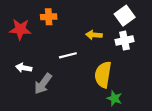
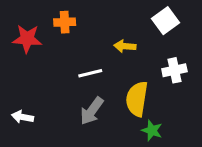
white cross: (125, 41) -> (174, 70), moved
white arrow: (24, 68) -> (23, 117), moved
gray arrow: (43, 84) -> (92, 111), moved

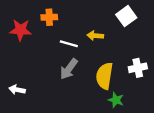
white cross: (174, 70) -> (138, 68), moved
white line: (90, 73) -> (69, 44), moved, turned 30
gray arrow: (92, 111) -> (69, 69), moved

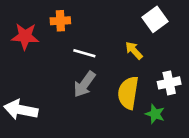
yellow arrow: (95, 36) -> (134, 50), moved, turned 42
white arrow: (17, 90) -> (21, 110), size x1.6
green star: (116, 100) -> (155, 114), moved

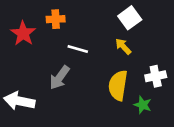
white square: (155, 19) -> (130, 18), moved
red star: (25, 36) -> (23, 33), turned 30
gray arrow: (84, 84) -> (60, 78), moved

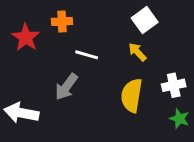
green star: (143, 105) -> (179, 119), moved

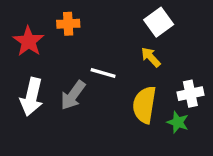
white line: (87, 55) -> (103, 73), moved
white arrow: (21, 113) -> (32, 97), moved, turned -88
green star: (179, 119) -> (178, 122), moved

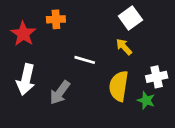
gray arrow: (73, 95) -> (60, 93), moved

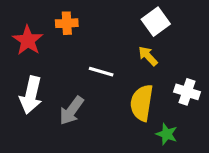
white cross: (157, 77) -> (187, 92), turned 30
green star: (146, 100) -> (167, 134), moved

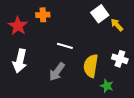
yellow arrow: (148, 56) -> (117, 25), moved
gray arrow: (71, 111) -> (57, 72), moved

